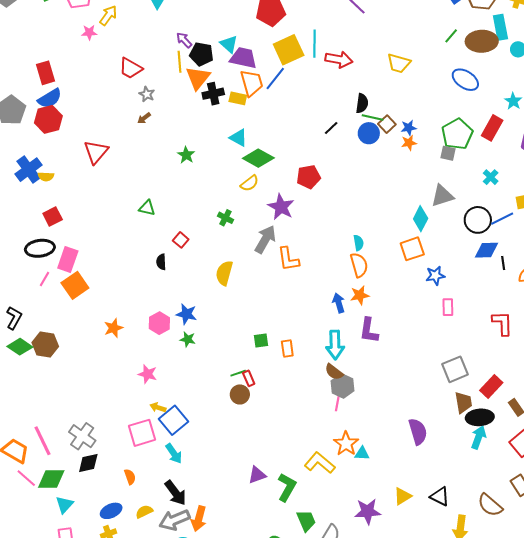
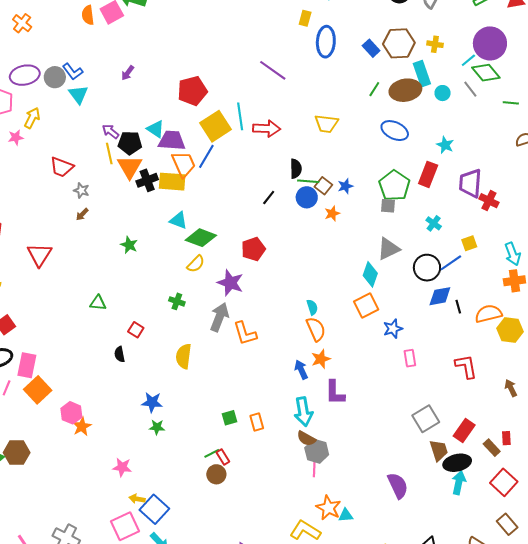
yellow rectangle: (238, 98) -> (172, 182), size x1.5
orange star: (409, 143) -> (332, 214), moved
pink hexagon: (159, 323) -> (71, 413), moved

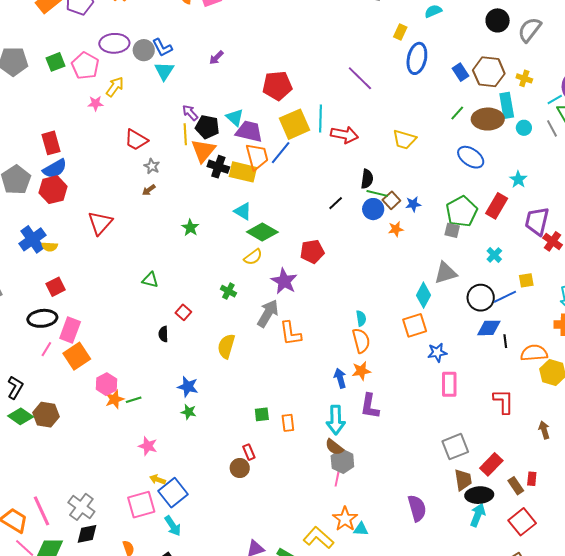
black cross: (147, 180) -> (218, 167), turned 30
pink rectangle: (410, 358) -> (449, 384), size x1.4
green line: (212, 453) -> (134, 400), moved

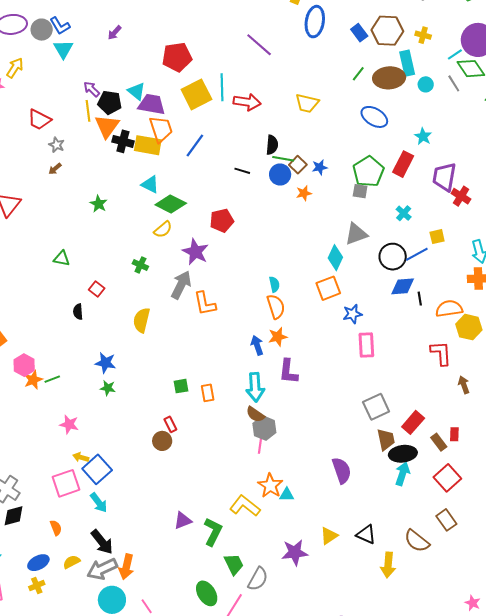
blue line: (281, 153) -> (195, 145), moved
black line: (336, 203) -> (242, 171), turned 63
red L-shape: (503, 401) -> (441, 353), moved

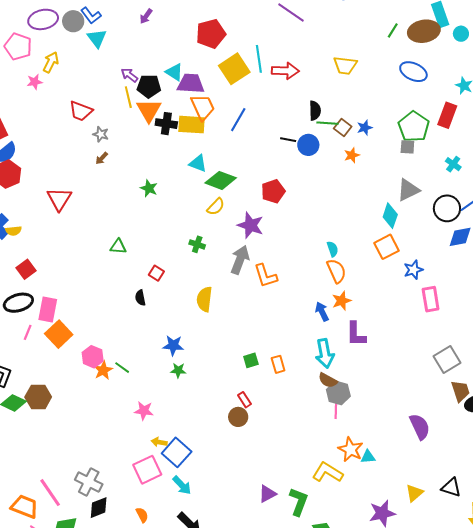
blue circle: (280, 174) -> (308, 145), moved
green line: (52, 379) -> (122, 368), turned 63

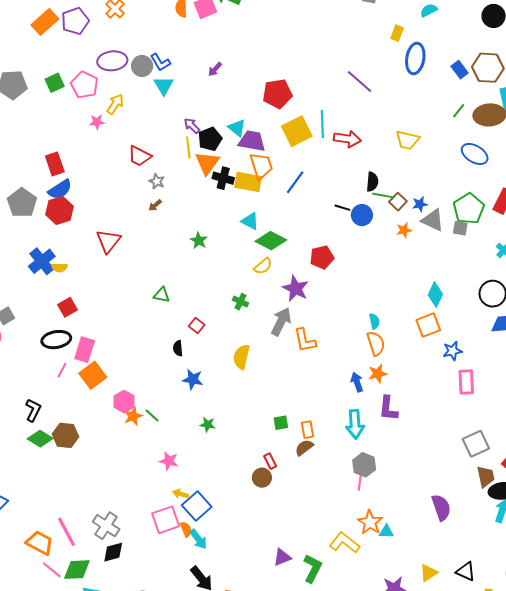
black pentagon: (149, 86) -> (210, 139), turned -30
gray triangle: (408, 190) -> (433, 220), moved, turned 45
blue star: (173, 345) -> (193, 379), moved
brown semicircle: (328, 380) -> (304, 448), moved, turned 108
orange semicircle: (142, 515) -> (186, 529), moved

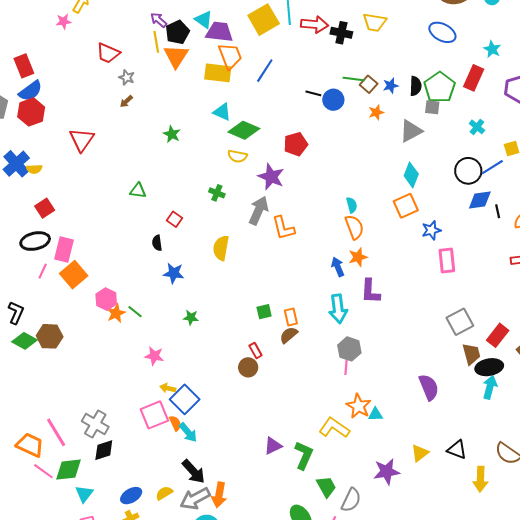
black cross: (223, 178) -> (341, 33), moved
black semicircle: (372, 182) -> (416, 86), moved
gray triangle: (433, 220) -> (411, 131), moved, turned -50
yellow semicircle: (263, 266) -> (237, 156), turned 54

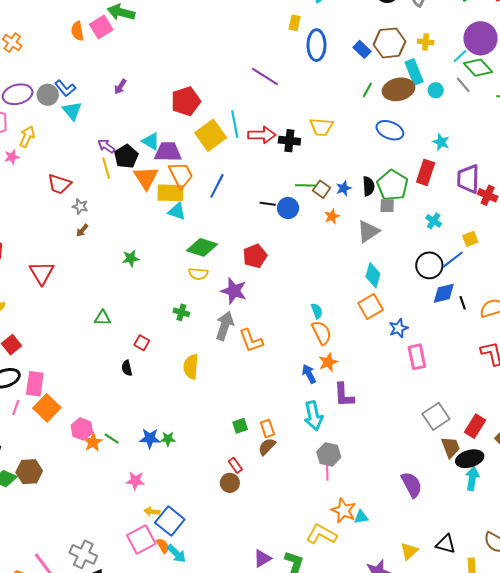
orange triangle: (176, 56) -> (146, 178), moved
cyan triangle: (222, 112) -> (177, 211), moved
green star: (172, 134) -> (131, 258), turned -30
blue star: (174, 273) -> (150, 438), moved

